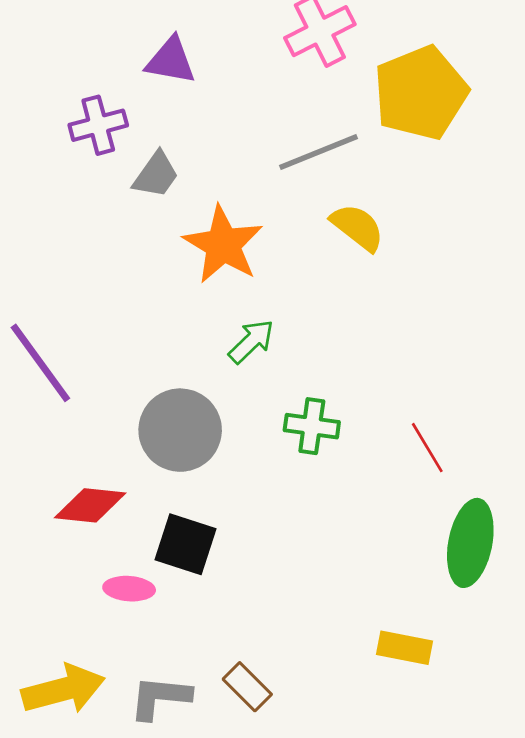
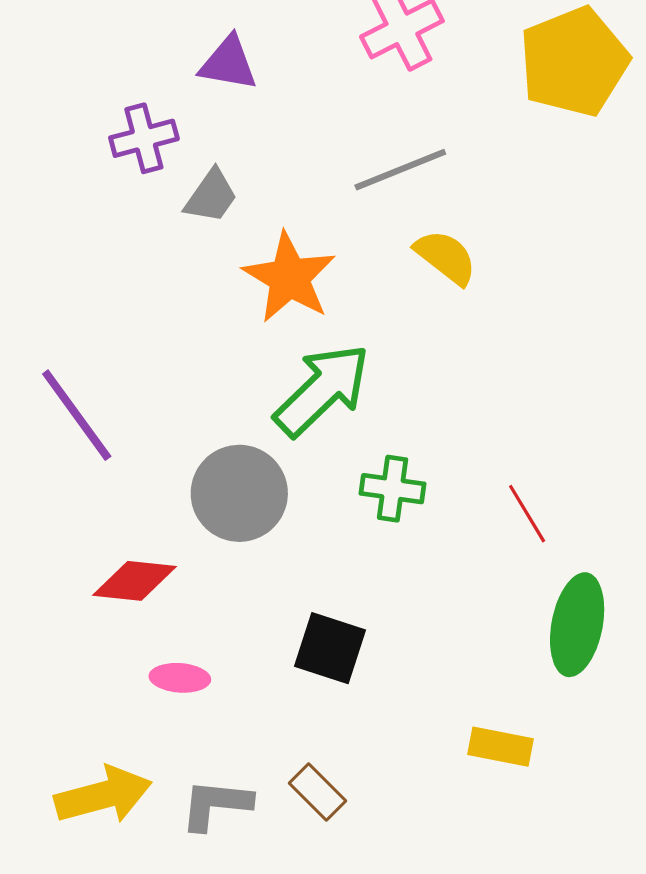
yellow pentagon: (421, 93) -> (574, 62), moved
green arrow: (251, 341) -> (322, 390), size x1.8
black square: (185, 544) -> (330, 648), moved

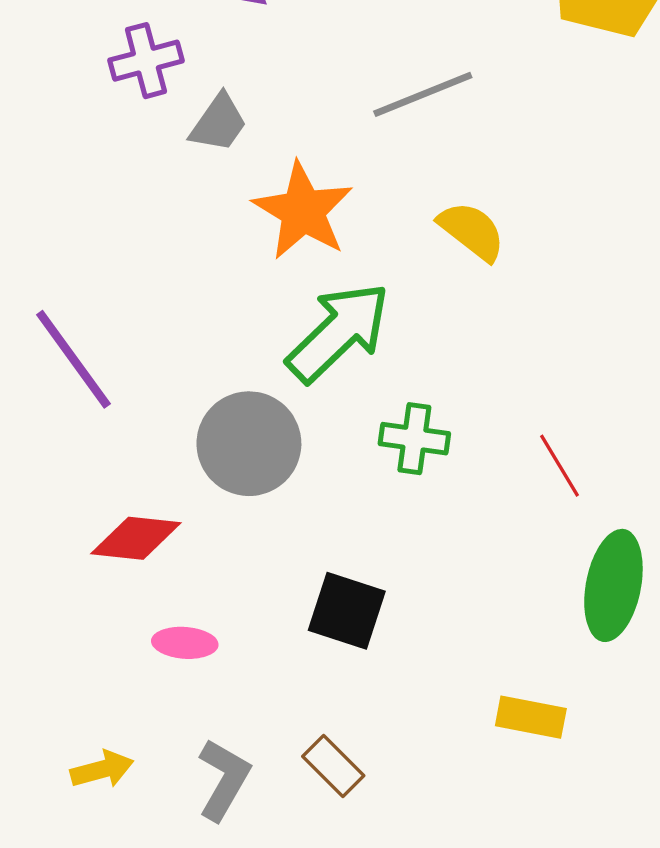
yellow semicircle: (446, 257) -> (472, 231), moved
yellow arrow: (103, 795) -> (102, 769), size x0.6
gray L-shape: (216, 805) -> (224, 780), turned 114

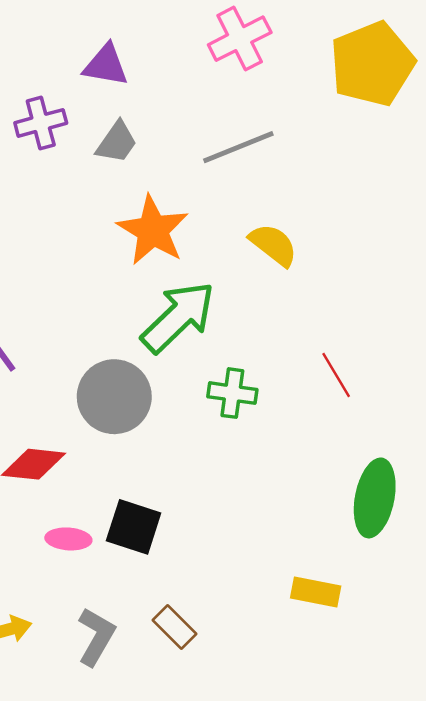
gray trapezoid: (219, 123) -> (117, 142), moved
red line: (559, 466) -> (336, 375), moved
black square: (347, 611) -> (134, 527), moved

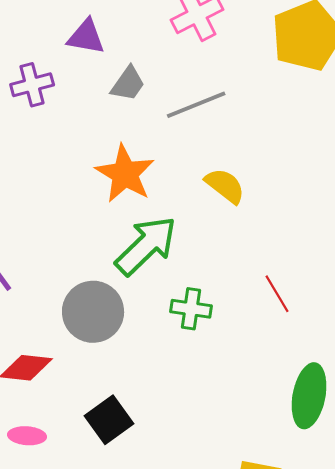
gray trapezoid: (117, 142) -> (128, 84), moved
black square: (134, 527) -> (109, 420), turned 36
pink ellipse: (68, 539) -> (27, 436), moved

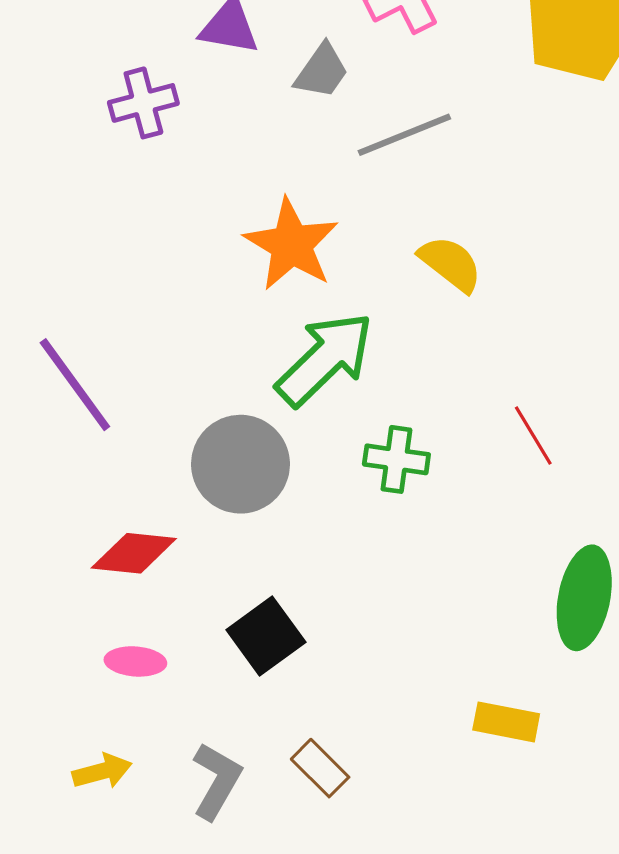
gray trapezoid: (128, 84) -> (322, 71), moved

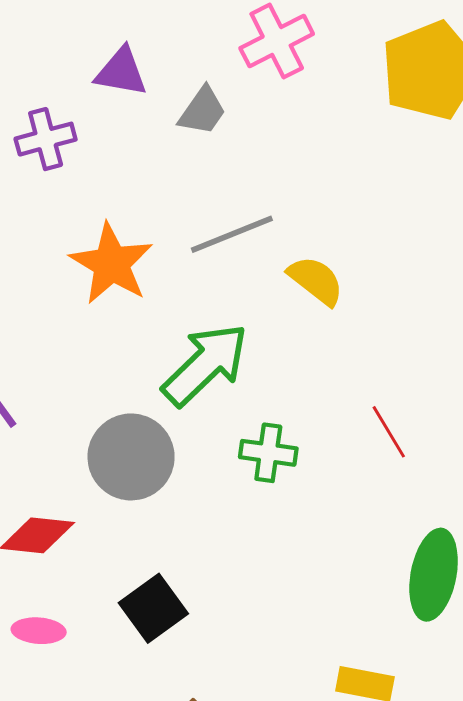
gray line: (404, 135) -> (232, 234), moved
orange star: (291, 245) -> (111, 264), moved

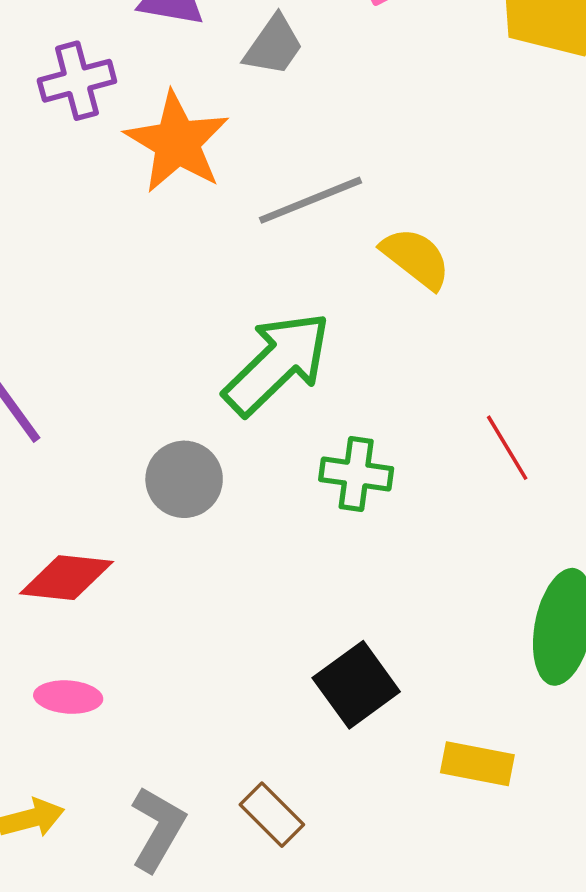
orange star: (111, 264) -> (177, 142), moved
gray circle: (131, 457) -> (184, 479), size x0.7
black square: (153, 608) -> (356, 685), moved

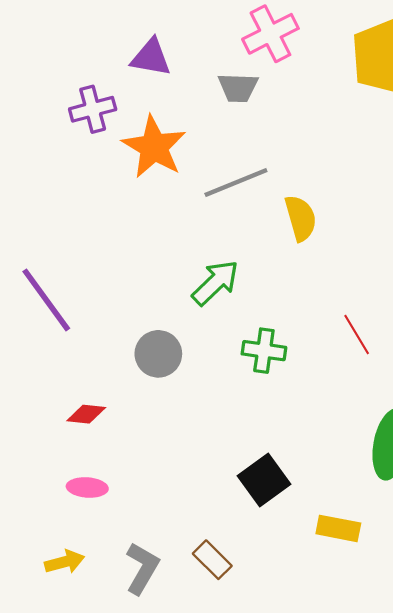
gray trapezoid: (274, 46) -> (238, 88), moved, turned 57
yellow semicircle: (416, 258) -> (301, 218), turned 36
green arrow: (277, 363) -> (215, 283), size x0.7
red diamond: (66, 578) -> (86, 414), size x0.7

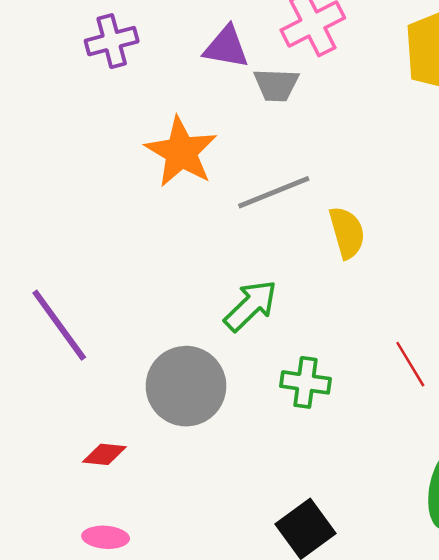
purple triangle: (151, 57) -> (226, 47), moved
purple cross: (93, 109) -> (112, 41), moved
gray circle: (158, 354) -> (186, 386), size x1.5

